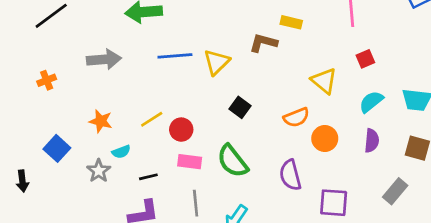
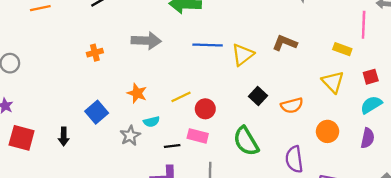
yellow rectangle: (291, 22) -> (342, 49), moved
red square: (365, 59) -> (371, 77), moved
orange semicircle: (296, 117) -> (292, 105), moved
pink rectangle: (190, 162) -> (198, 136), moved

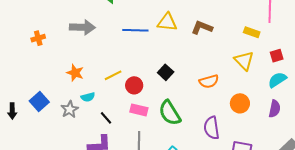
yellow triangle: (243, 55) -> (167, 22), moved, turned 45
black square: (258, 96) -> (166, 72), moved
blue square: (97, 112) -> (39, 102), moved
pink rectangle: (198, 136) -> (139, 110), moved
black line: (172, 146) -> (106, 118), turned 56

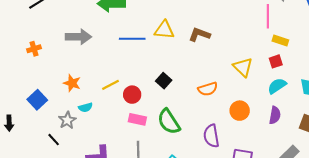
yellow rectangle: (252, 32) -> (280, 40), moved
blue square: (39, 102) -> (37, 100), moved
black line: (106, 118) -> (54, 140), moved

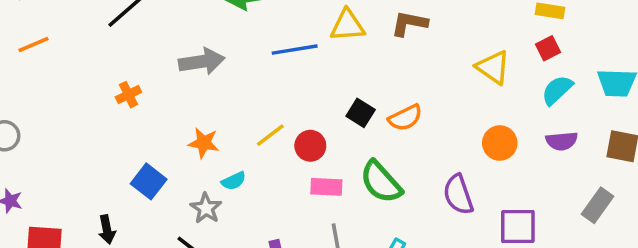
orange semicircle: (208, 89) -> (405, 118), moved
purple semicircle: (275, 115) -> (562, 141), turned 84

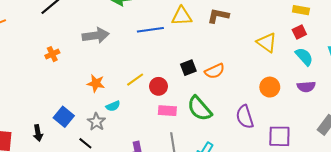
cyan semicircle: (557, 90) -> (304, 57), turned 90
black square: (361, 113) -> (188, 68), turned 35
blue square: (149, 181) -> (64, 117), moved

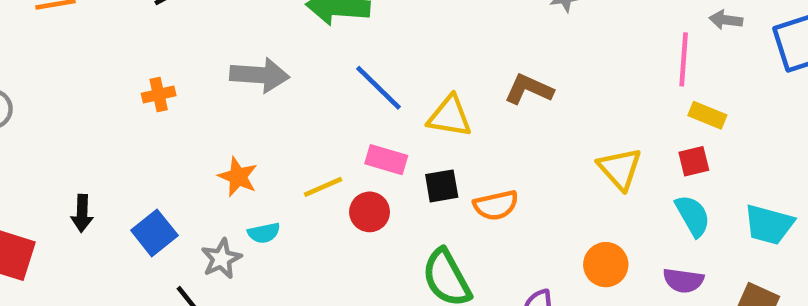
yellow triangle: (182, 16) -> (450, 116), moved
blue line: (150, 30) -> (379, 88), turned 40
pink rectangle: (167, 111) -> (386, 160), moved
black arrow: (38, 133) -> (82, 213), moved

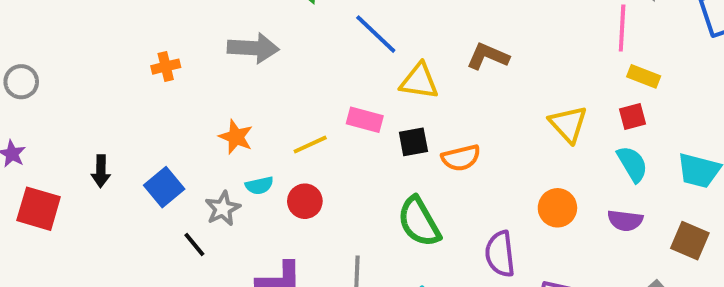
blue line: (379, 88) -> (376, 34), moved
red circle: (370, 212) -> (305, 201), moved

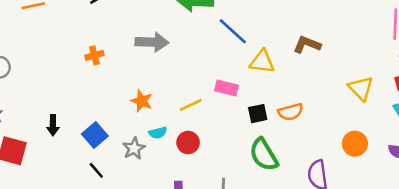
black square: (413, 142) -> (258, 114), moved
black line: (194, 244) -> (96, 170), moved

